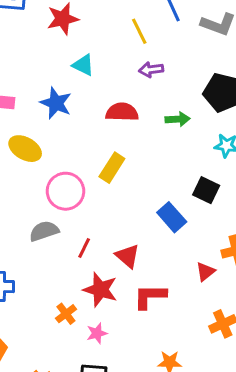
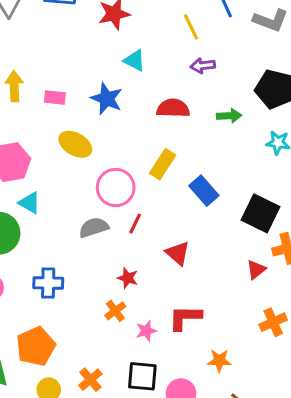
black square: (206, 190) -> (261, 213), moved, size x1.4
blue rectangle: (172, 217) -> (204, 191), moved
red line: (84, 248) -> (135, 224), moved
red star: (100, 290) -> (128, 278), moved, size x0.6
red L-shape: (150, 296) -> (185, 318), moved

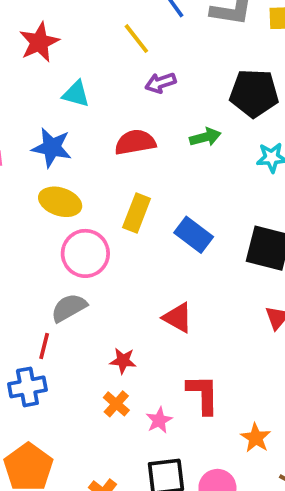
yellow ellipse: (75, 144) -> (60, 202), moved
red line: (135, 224) -> (44, 346), moved
red L-shape: (185, 318) -> (203, 394), turned 100
orange star: (219, 361) -> (256, 438), turned -30

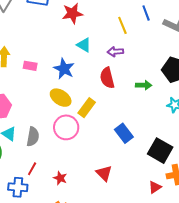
purple arrow: (160, 83) -> (115, 52), moved
red semicircle: (135, 142) -> (107, 78), turned -110
yellow rectangle: (137, 213) -> (87, 108), moved
gray semicircle: (69, 308) -> (33, 137), moved, turned 114
red star: (123, 361) -> (60, 178), moved

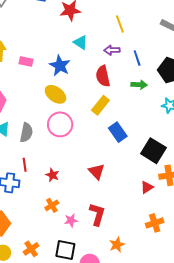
blue line: (146, 13) -> (137, 58), moved
yellow rectangle: (87, 108) -> (100, 105), moved
red line: (32, 169) -> (25, 165), turned -40

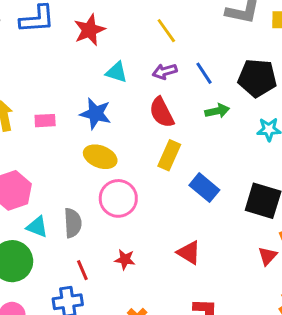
red star: (52, 175) -> (125, 259), moved

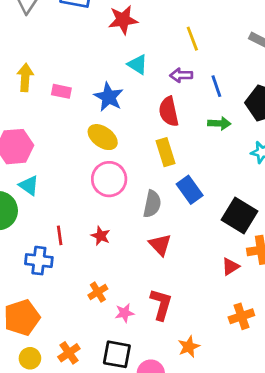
yellow rectangle: (169, 155) -> (165, 152), turned -56
gray semicircle: (73, 223) -> (152, 204), moved

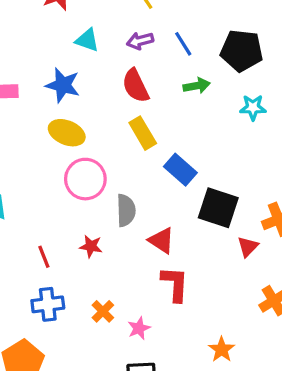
gray semicircle: (152, 204) -> (126, 210), moved
black square: (239, 216) -> (218, 208), moved
blue cross: (39, 261) -> (48, 304), moved
red L-shape: (161, 304) -> (175, 284), moved

